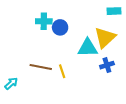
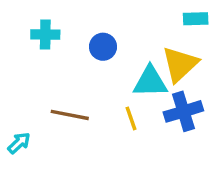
cyan cross: (44, 21) -> (45, 34), moved
blue cross: (107, 65) -> (183, 111), size x1.5
yellow line: (62, 71) -> (131, 118), moved

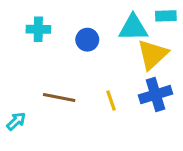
cyan triangle: (150, 82) -> (133, 28), moved

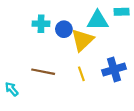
cyan cross: (38, 29) -> (41, 24), moved
yellow triangle: (153, 54) -> (82, 40), moved
cyan arrow: (16, 121) -> (12, 89), turned -88

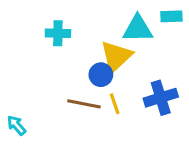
blue circle: (64, 29) -> (101, 75), moved
brown line: (43, 72) -> (84, 104), moved

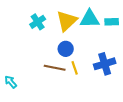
cyan rectangle: (171, 16) -> (112, 22), moved
cyan cross: (58, 33) -> (38, 22), turned -35
yellow triangle: (116, 56) -> (67, 21), moved

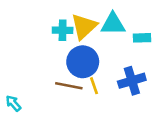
cyan cross: (38, 22) -> (63, 30), moved, turned 35
cyan rectangle: (112, 22) -> (142, 38), moved
blue circle: (66, 49) -> (83, 62), size x1.6

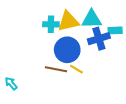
yellow triangle: (84, 26) -> (68, 21), turned 30
blue cross: (132, 81) -> (99, 39), moved
yellow line: (94, 86) -> (76, 69), turned -40

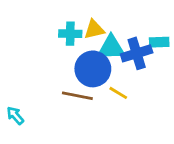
cyan triangle: (92, 19) -> (111, 48), moved
yellow triangle: (68, 21) -> (94, 29), size x0.7
yellow line: (76, 69) -> (118, 93), moved

